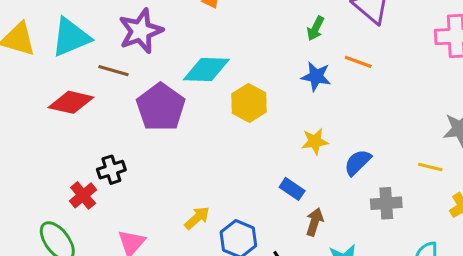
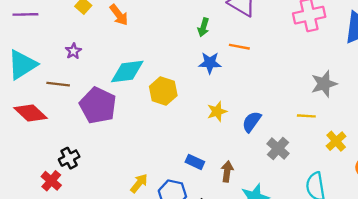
purple star: (141, 31) -> (73, 51), size x0.5
red diamond: (71, 102) -> (31, 113), turned 40
blue rectangle: (292, 189) -> (195, 162), moved
gray cross: (386, 203) -> (278, 149), turned -35

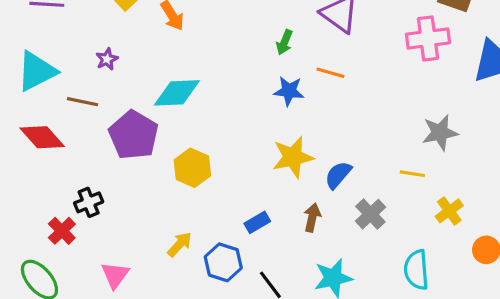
yellow hexagon: (163, 91) -> (192, 168), moved
yellow star: (217, 111) -> (293, 157), size x1.5
blue rectangle: (195, 162) -> (257, 222), turned -60
brown arrow: (227, 171) -> (312, 218), moved

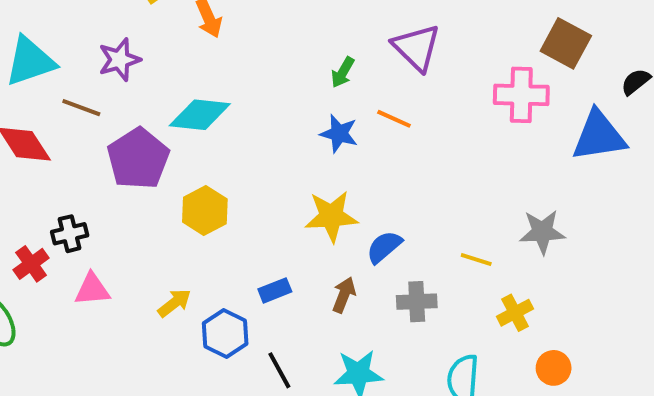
purple star: (107, 59) -> (119, 60), size x1.5
gray star: (440, 133) -> (542, 232), moved
gray cross: (370, 214) -> (417, 302), turned 32
pink triangle: (115, 275) -> (92, 289), moved, turned 40

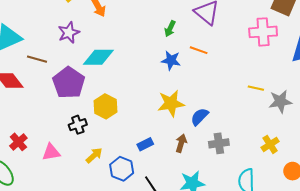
purple star: (119, 60) -> (69, 33), moved
black cross: (70, 234) -> (78, 125), moved
yellow line: (476, 259) -> (256, 88), moved

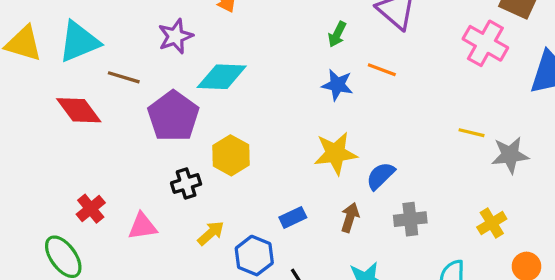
pink cross: (263, 32) -> (485, 43), turned 32

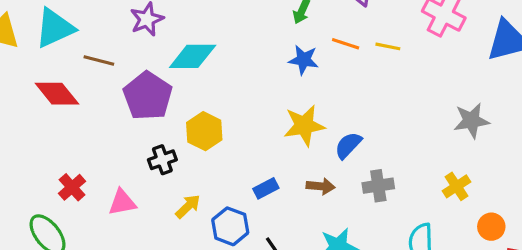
yellow line: (471, 133) -> (388, 46), moved
brown arrow: (350, 217) -> (321, 186), turned 80

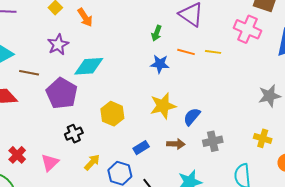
yellow hexagon: (204, 131) -> (112, 114), moved
yellow cross: (456, 186) -> (263, 138), turned -36
pink triangle: (122, 202) -> (50, 162), turned -30

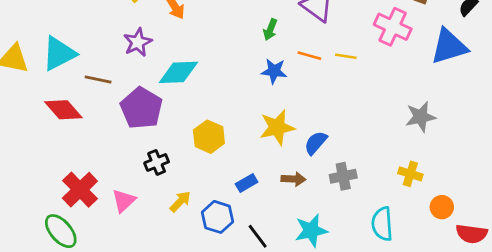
red cross: (17, 155) -> (80, 190), size x1.5

